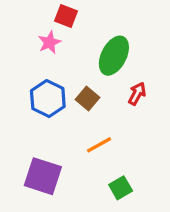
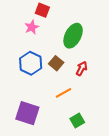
red arrow: (137, 94) -> (82, 69), moved

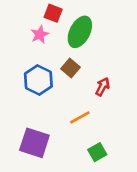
green ellipse: (73, 36) -> (80, 32), moved
brown square: (56, 63) -> (71, 68), moved

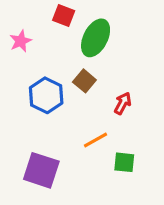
pink star: (40, 35) -> (21, 41), moved
green square: (97, 152) -> (124, 162), moved, turned 36

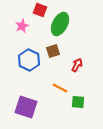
pink star: (21, 41) -> (22, 26), moved
brown square: (84, 81) -> (53, 51), turned 32
orange line: (96, 140) -> (60, 88), turned 56

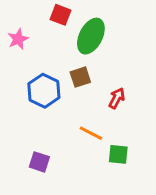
pink star: (22, 26) -> (18, 39), moved
purple square: (26, 107) -> (39, 162), size x0.6

